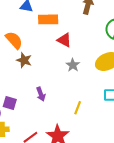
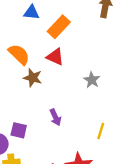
orange rectangle: (48, 19) -> (59, 27), turned -42
red triangle: (64, 40) -> (55, 57), moved

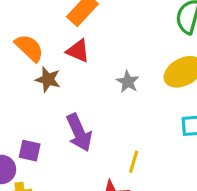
purple arrow: (55, 117) -> (79, 132), size x1.6
yellow line: (101, 131) -> (134, 162), moved

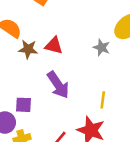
red triangle: (78, 51) -> (54, 46), moved
gray star: (128, 82) -> (102, 48), moved

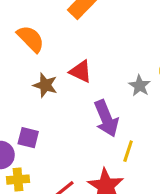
brown star: (28, 49) -> (45, 85), moved
purple arrow: (58, 85) -> (106, 118), moved

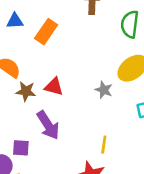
brown star: (45, 85) -> (26, 91), moved
purple arrow: (106, 118) -> (48, 125), moved

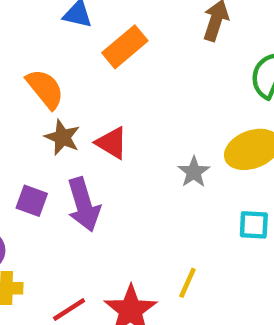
yellow line: (104, 145) -> (187, 283), moved
purple square: (21, 148) -> (32, 201), moved

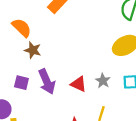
red triangle: (112, 143) -> (79, 84), moved
gray star: (194, 172) -> (103, 81), moved

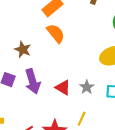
orange semicircle: (22, 28) -> (56, 33), moved

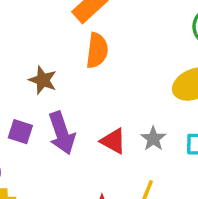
orange semicircle: (56, 33) -> (97, 50), turned 48

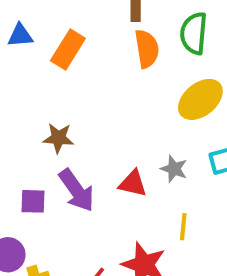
orange semicircle: (97, 50) -> (147, 49), moved
brown star: (43, 80) -> (58, 138), moved

